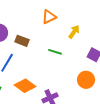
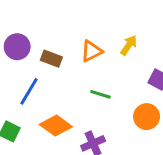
orange triangle: (49, 17) -> (92, 51), moved
green line: (55, 52) -> (100, 94), moved

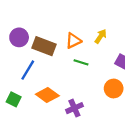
brown rectangle: (51, 59) -> (44, 46), size x1.5
green line: (100, 94) -> (81, 62), moved

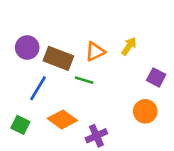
green line: (81, 62) -> (84, 80), moved

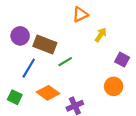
orange triangle: (95, 52) -> (80, 14), moved
green line: (84, 80) -> (65, 62), turned -48

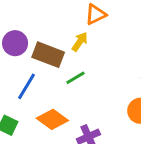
yellow arrow: (101, 35) -> (80, 42), moved

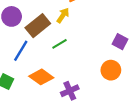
brown rectangle: (48, 55) -> (38, 26), turned -60

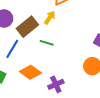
green line: (59, 44) -> (47, 43), turned 48

